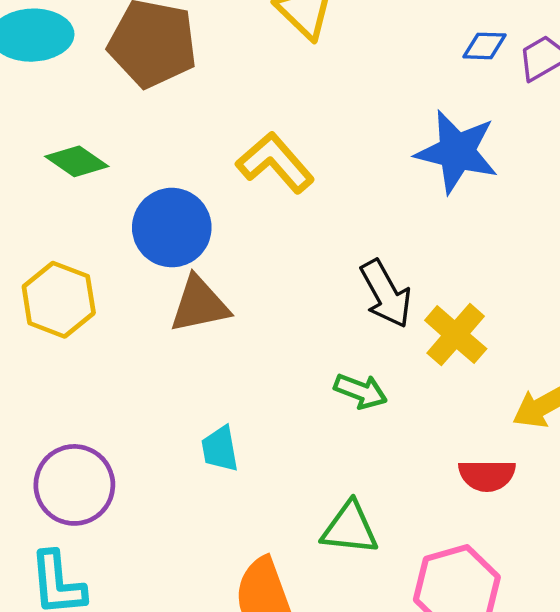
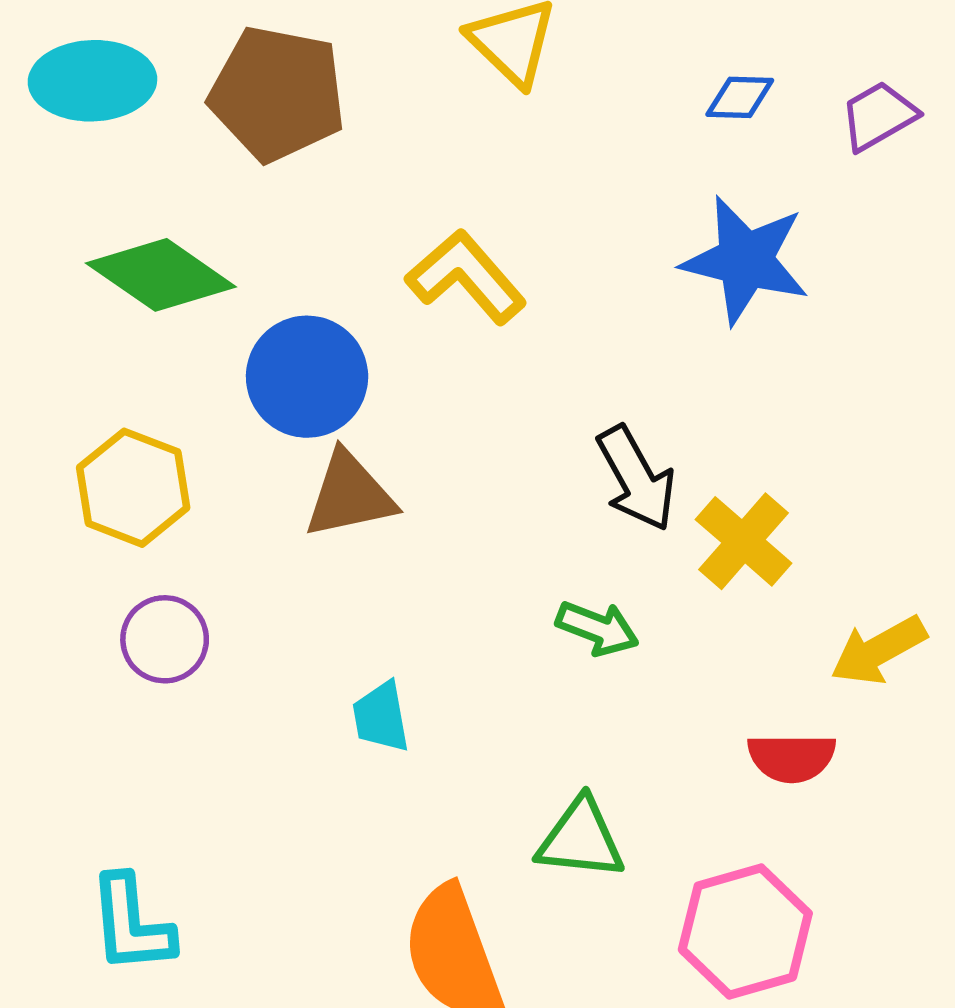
blue diamond: (485, 46) -> (740, 97), moved
green diamond: (77, 161) -> (161, 275), size x1.5
purple circle: (74, 485) -> (165, 639), moved, size x0.7

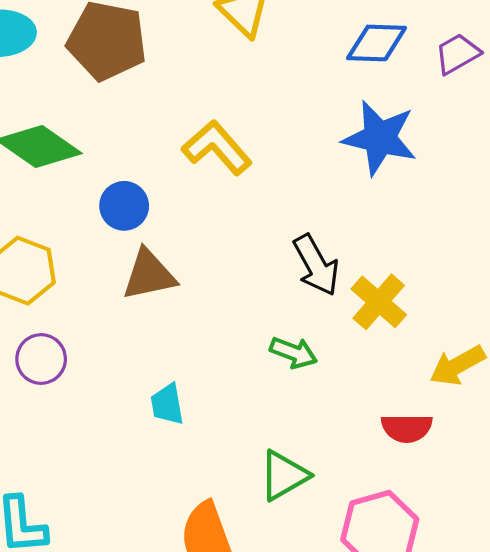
blue diamond: (740, 97) -> (377, 43), size x1.5
blue circle: (307, 377) -> (124, 206), size x0.7
green triangle: (581, 839) -> (284, 475), turned -36

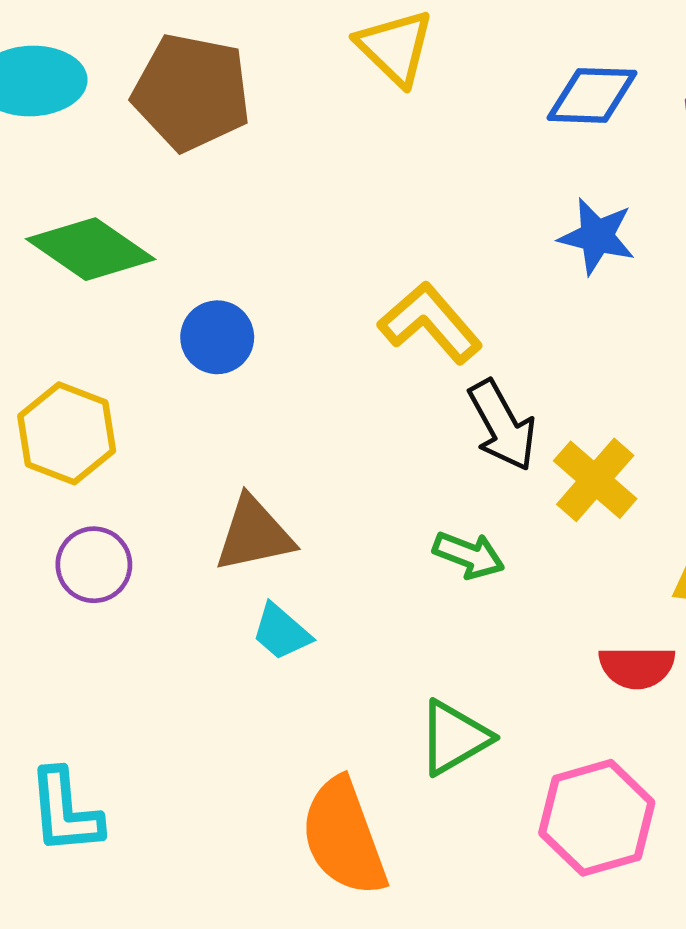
blue star: (380, 138) -> (597, 236), size x0.7
yellow L-shape: (217, 148) -> (430, 323), moved
brown triangle: (149, 275) -> (254, 534), moved
cyan trapezoid: (167, 404) -> (281, 632), turned -39

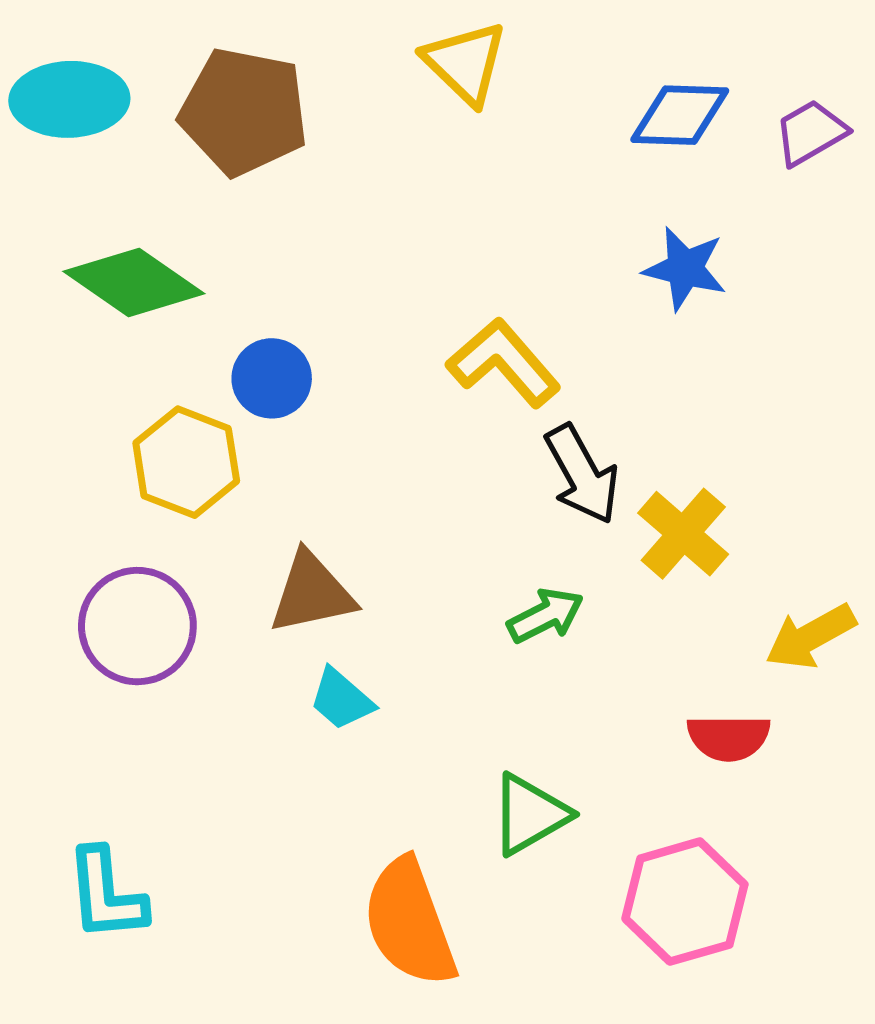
yellow hexagon: (67, 433) -> (186, 462), moved
green arrow: (469, 555) -> (545, 616), turned -48
purple circle: (94, 565) -> (137, 626), size x1.4

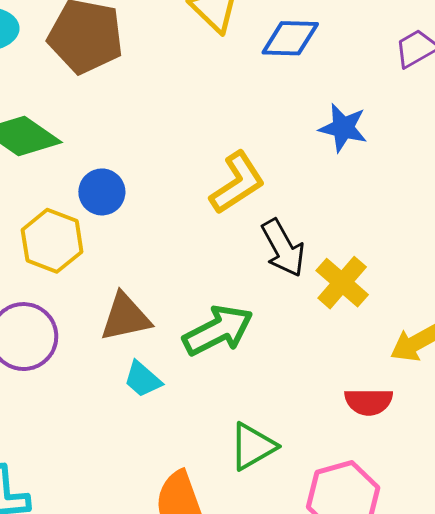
blue diamond: (680, 115) -> (290, 38), moved
yellow L-shape: (504, 363) -> (237, 183), turned 98
green arrow: (545, 616) -> (218, 330), moved, size x1.6

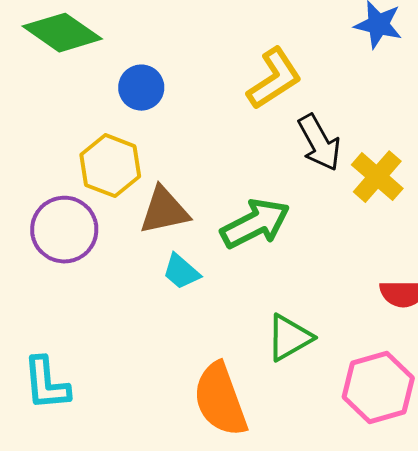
yellow hexagon: (52, 241) -> (110, 166), moved

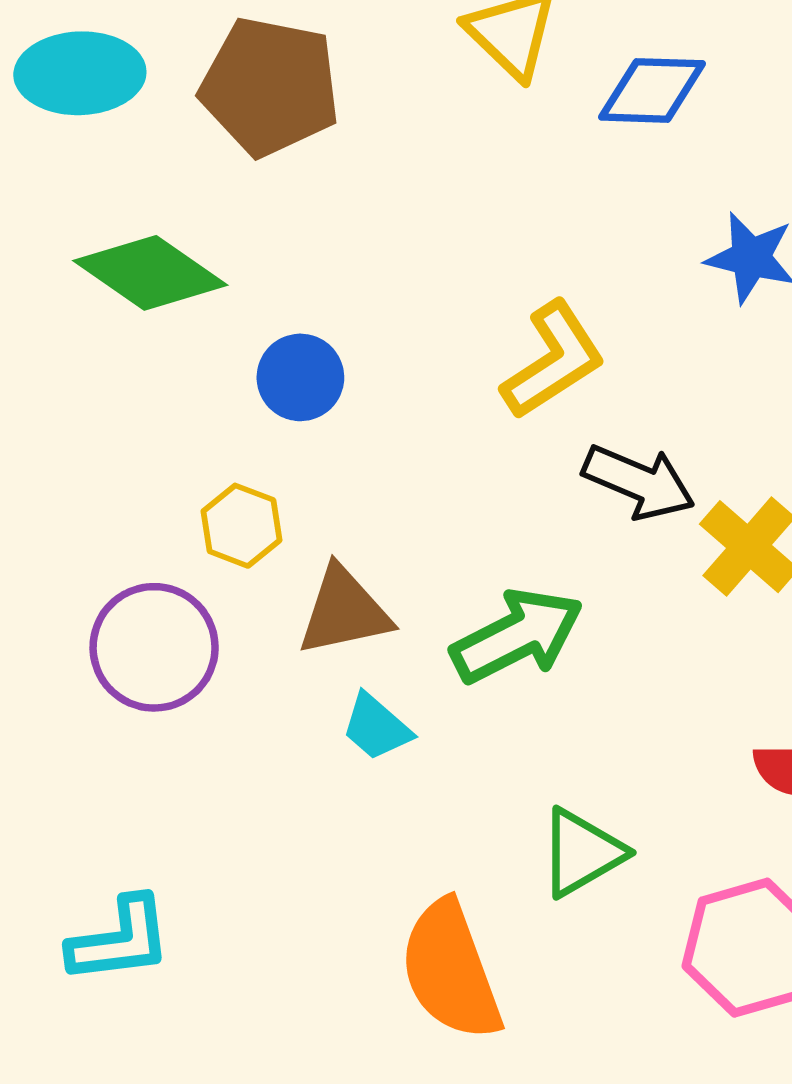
black arrow: (319, 143) -> (639, 482), turned -38
yellow hexagon: (110, 166) -> (241, 526), size x0.7
cyan L-shape: (46, 384) -> (120, 940), turned -92

